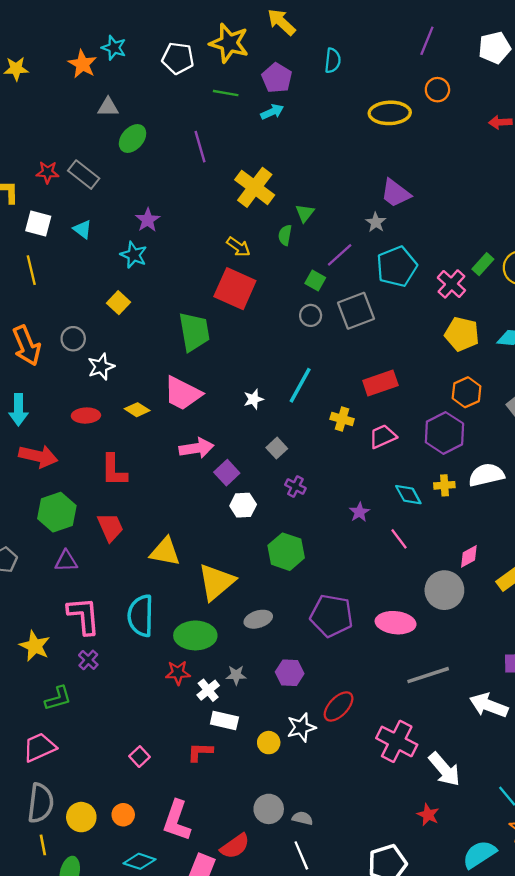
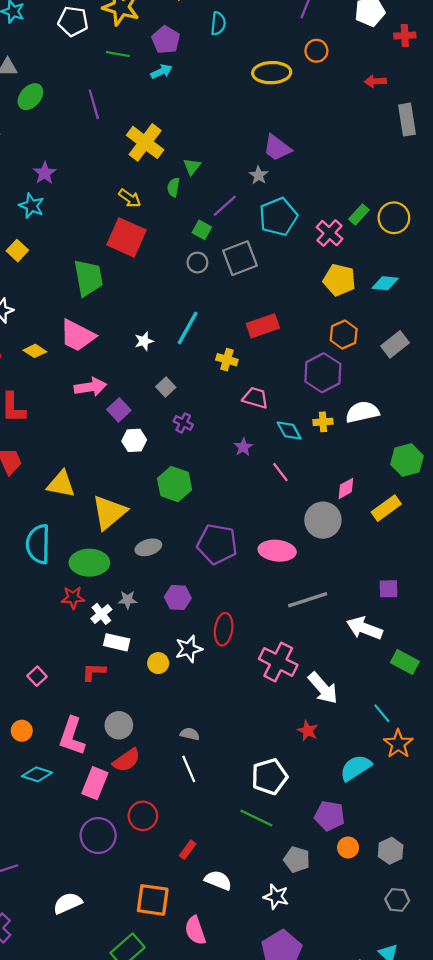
pink trapezoid: (383, 436) -> (255, 398), moved, turned 40
red ellipse: (339, 706) -> (224, 629), turned -36
gray circle: (269, 809) -> (119, 725), moved

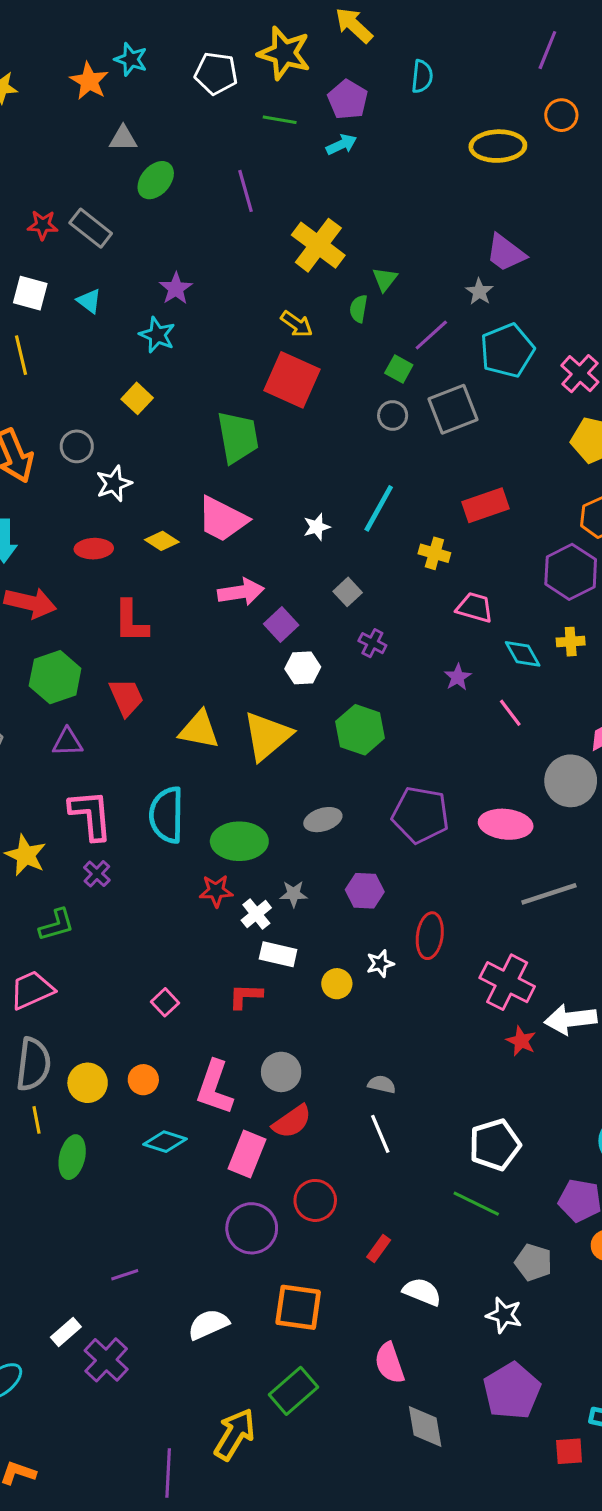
yellow triangle: (109, 512) -> (267, 736), moved
white star: (189, 649) -> (380, 964), size x0.7
white arrow: (323, 688) -> (571, 1019), turned 124
red star: (308, 731) -> (521, 1041), moved
orange square: (153, 900) -> (298, 1307), moved

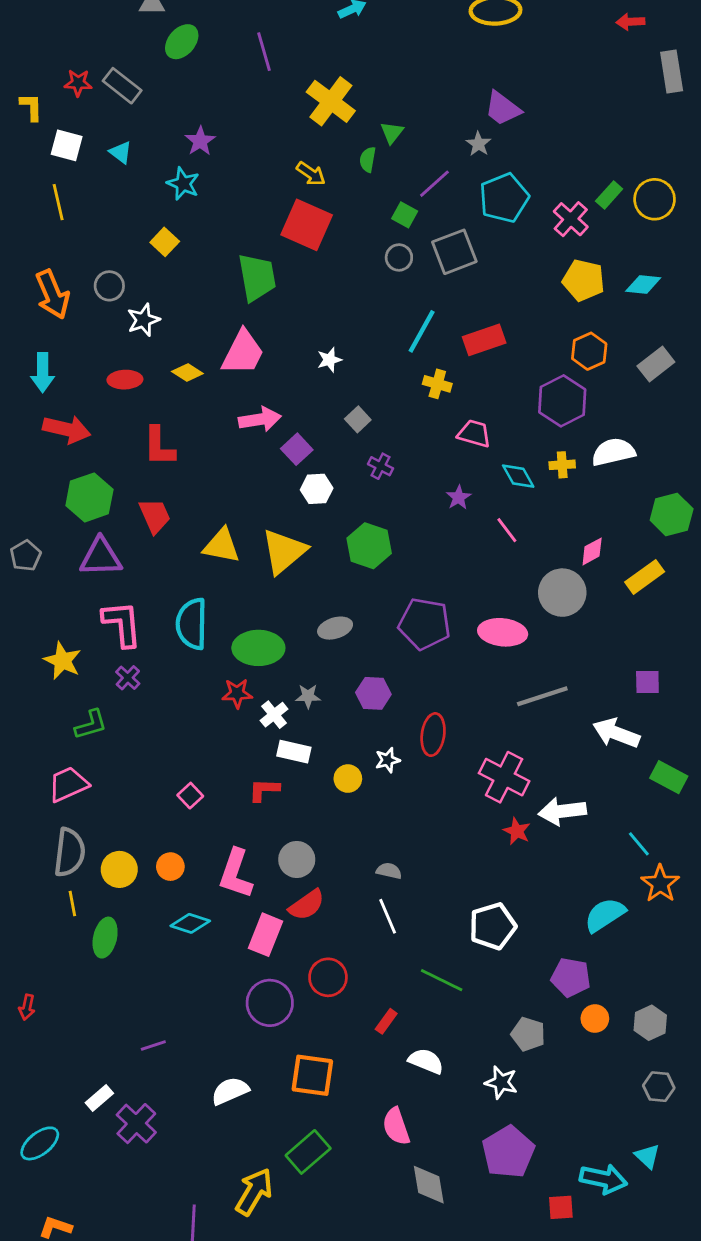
cyan line: (379, 508) -> (422, 331), moved
pink trapezoid: (222, 519) -> (243, 353), turned -90
purple triangle: (67, 742) -> (101, 557), size x1.5
green line: (476, 1204) -> (442, 980), moved

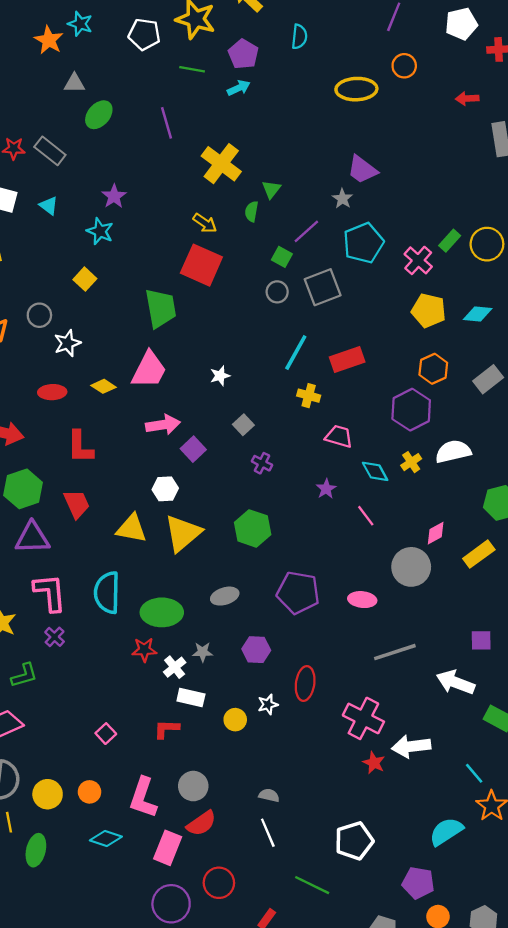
yellow cross: (562, 465) -> (411, 462), turned -30
white hexagon: (317, 489) -> (165, 489), moved
pink ellipse: (503, 632) -> (362, 600), size x0.7

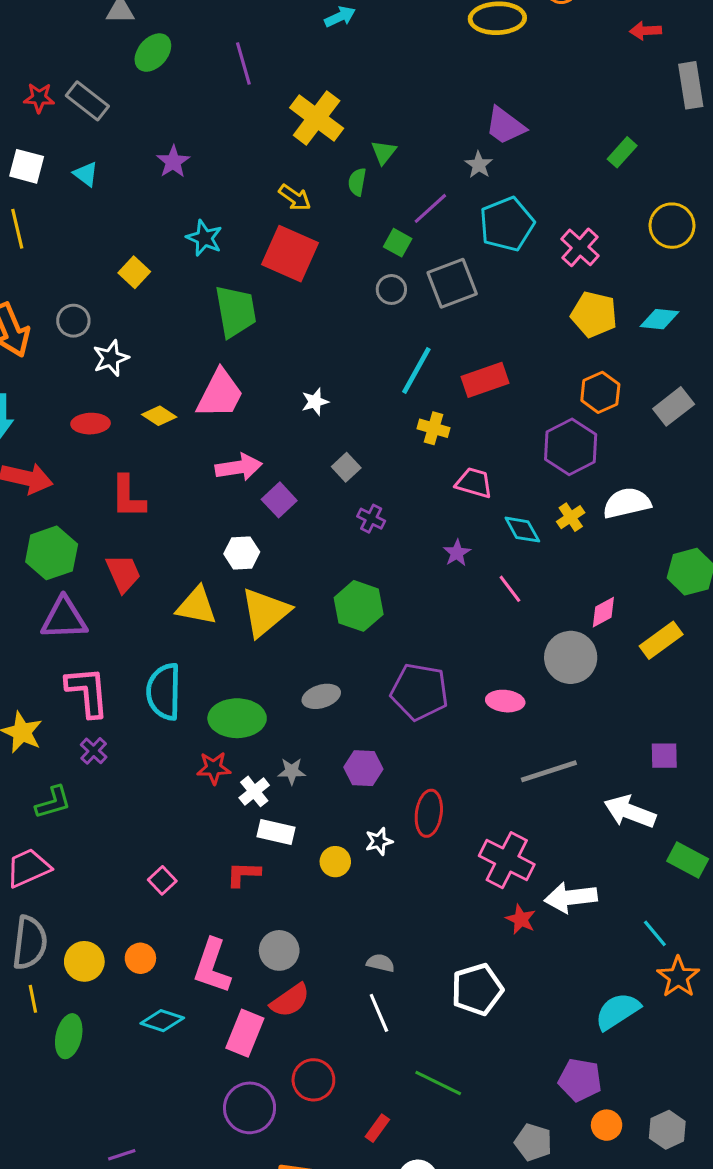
cyan star: (100, 231) -> (204, 238), moved
green rectangle: (450, 241) -> (622, 152), moved
white pentagon: (354, 841) -> (477, 989), moved

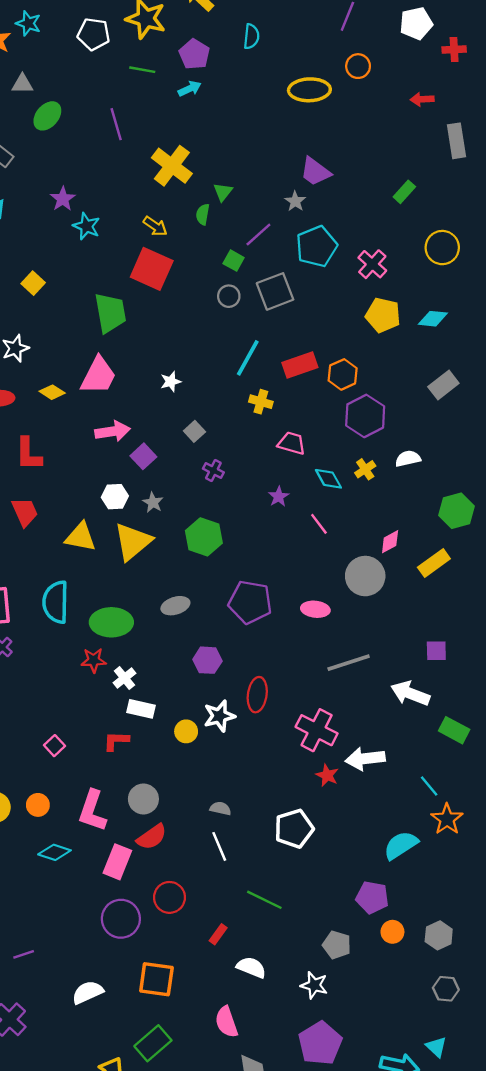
cyan star: (204, 238) -> (86, 226), moved
orange hexagon: (600, 392) -> (343, 374), moved
white semicircle: (627, 503) -> (408, 459), size x0.7
gray star: (292, 771) -> (153, 503), moved, turned 30
white star: (379, 841) -> (219, 716), size x1.5

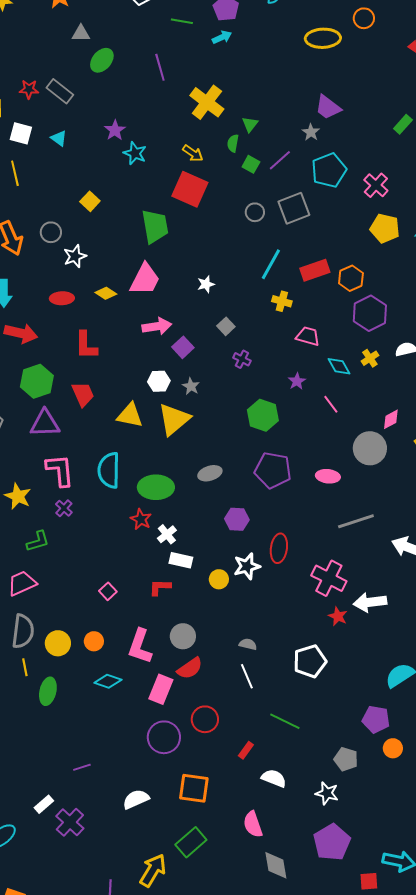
green square: (234, 261) -> (251, 164), moved
green hexagon: (204, 537) -> (263, 415), moved
red star: (94, 660) -> (141, 519), turned 30

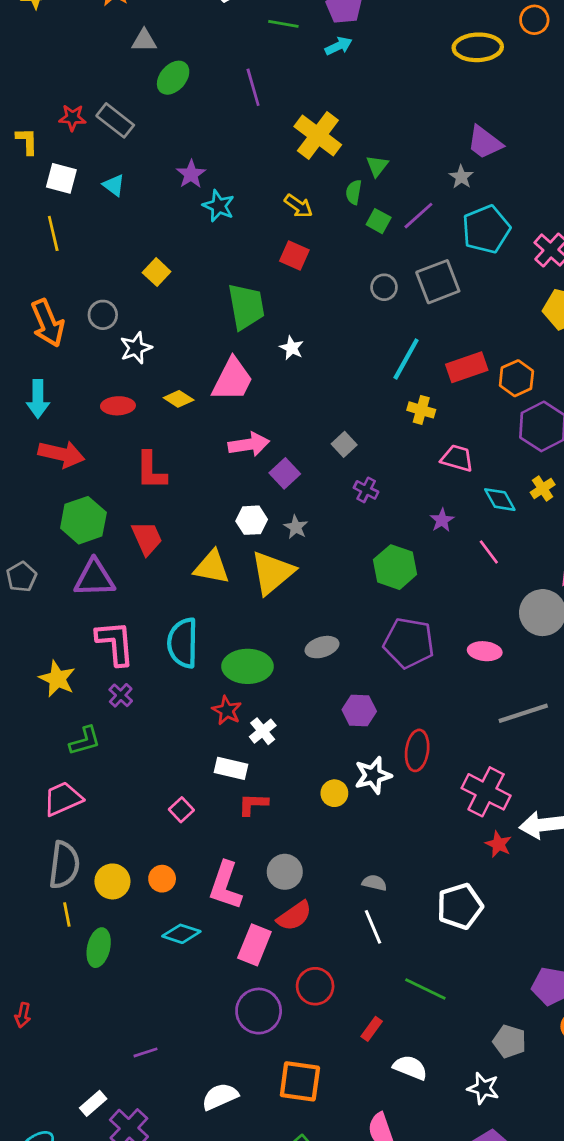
red square: (190, 189) -> (294, 256), size x0.6
white star: (206, 284) -> (292, 348), moved, turned -30
white rectangle: (181, 560) -> (231, 768), moved

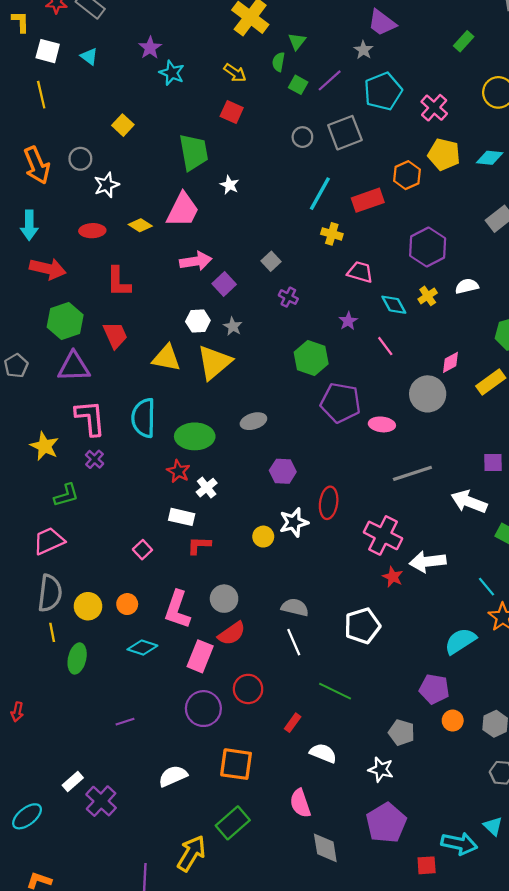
orange hexagon: (516, 378) -> (407, 175), moved
purple pentagon: (409, 643) -> (341, 403), moved
gray semicircle: (374, 883) -> (295, 607), size x1.4
purple line: (146, 1052) -> (125, 722), moved

